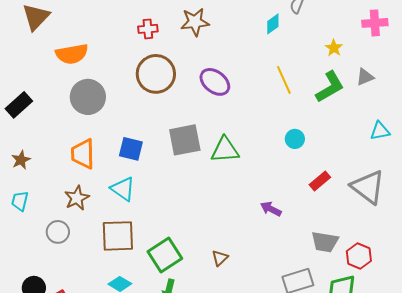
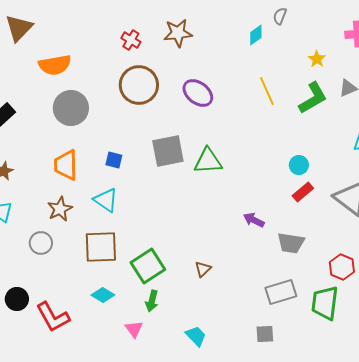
red cross: (148, 29) -> (131, 40), turned 36
cyan circle: (295, 139) -> (299, 165), moved
blue square: (131, 149) -> (114, 160), size x0.7
gray trapezoid: (325, 242) -> (291, 243), moved

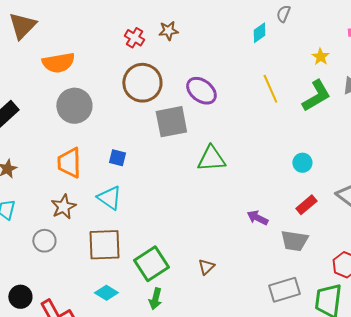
brown star: (178, 33) -> (168, 31), moved, size x0.7
gray square: (168, 151) -> (171, 122), moved
red rectangle: (303, 192) -> (306, 205), moved

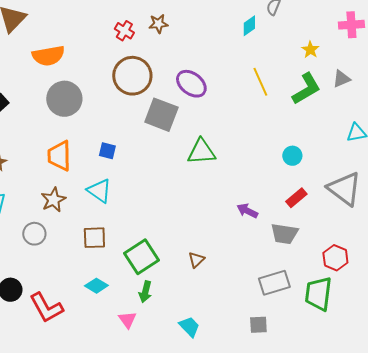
gray square: (171, 122) -> (161, 115), turned 32
brown square: (104, 245) -> (94, 238), size x0.7

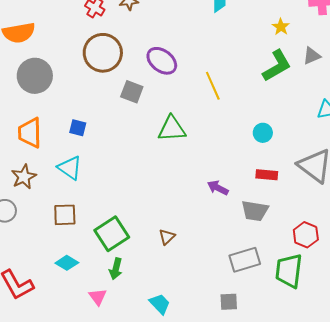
yellow line: (260, 82) -> (213, 86), moved
gray square: (161, 115) -> (132, 92), size x0.7
red rectangle: (296, 198) -> (267, 175), turned 45

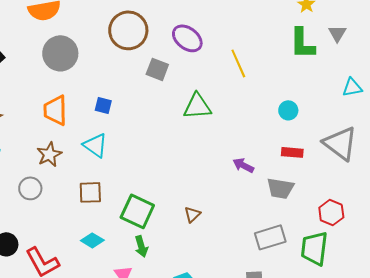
gray triangle: (312, 56) -> (337, 33), turned -36
green L-shape: (277, 66) -> (302, 43), turned 120
green square: (112, 234) -> (137, 211), turned -32
green arrow: (116, 269) -> (141, 246), turned -30

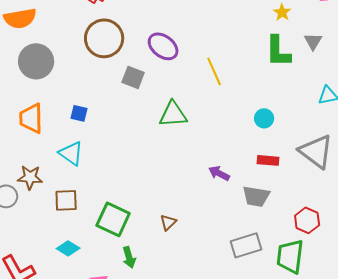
brown star: (49, 154) -> (30, 177), moved, turned 30
green arrow: (141, 246) -> (129, 257), moved

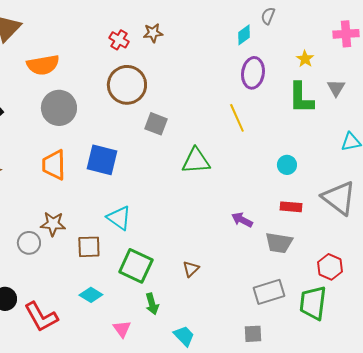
purple ellipse: (163, 46) -> (253, 73), moved, turned 60
blue square: (79, 113) -> (102, 160), size x1.8
cyan triangle: (71, 153) -> (119, 218), moved

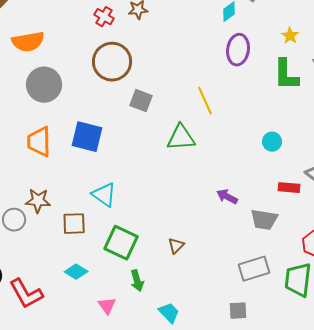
yellow line: (237, 118) -> (205, 101), moved
red rectangle: (291, 207) -> (289, 188), moved

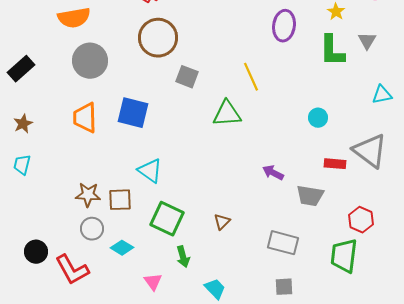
brown star: (38, 201) -> (88, 195), moved
gray circle: (14, 220) -> (92, 229), moved
gray rectangle: (254, 269) -> (283, 243), moved, turned 32

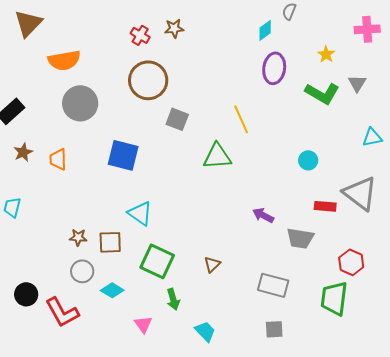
green L-shape: (332, 51) -> (322, 93), turned -60
orange trapezoid: (85, 118) -> (58, 159), moved, size x0.7
brown star: (23, 124) -> (23, 152), moved
brown star: (88, 195) -> (78, 237), size x0.7

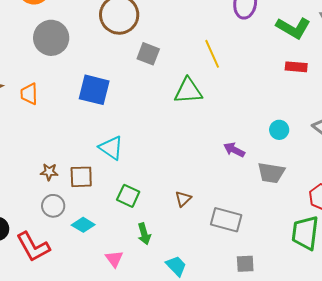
cyan circle: (308, 160) -> (279, 130), moved
red rectangle: (325, 206) -> (296, 67), moved
green square: (157, 261) -> (128, 196), size x0.7
gray rectangle: (273, 285) -> (226, 220), moved

